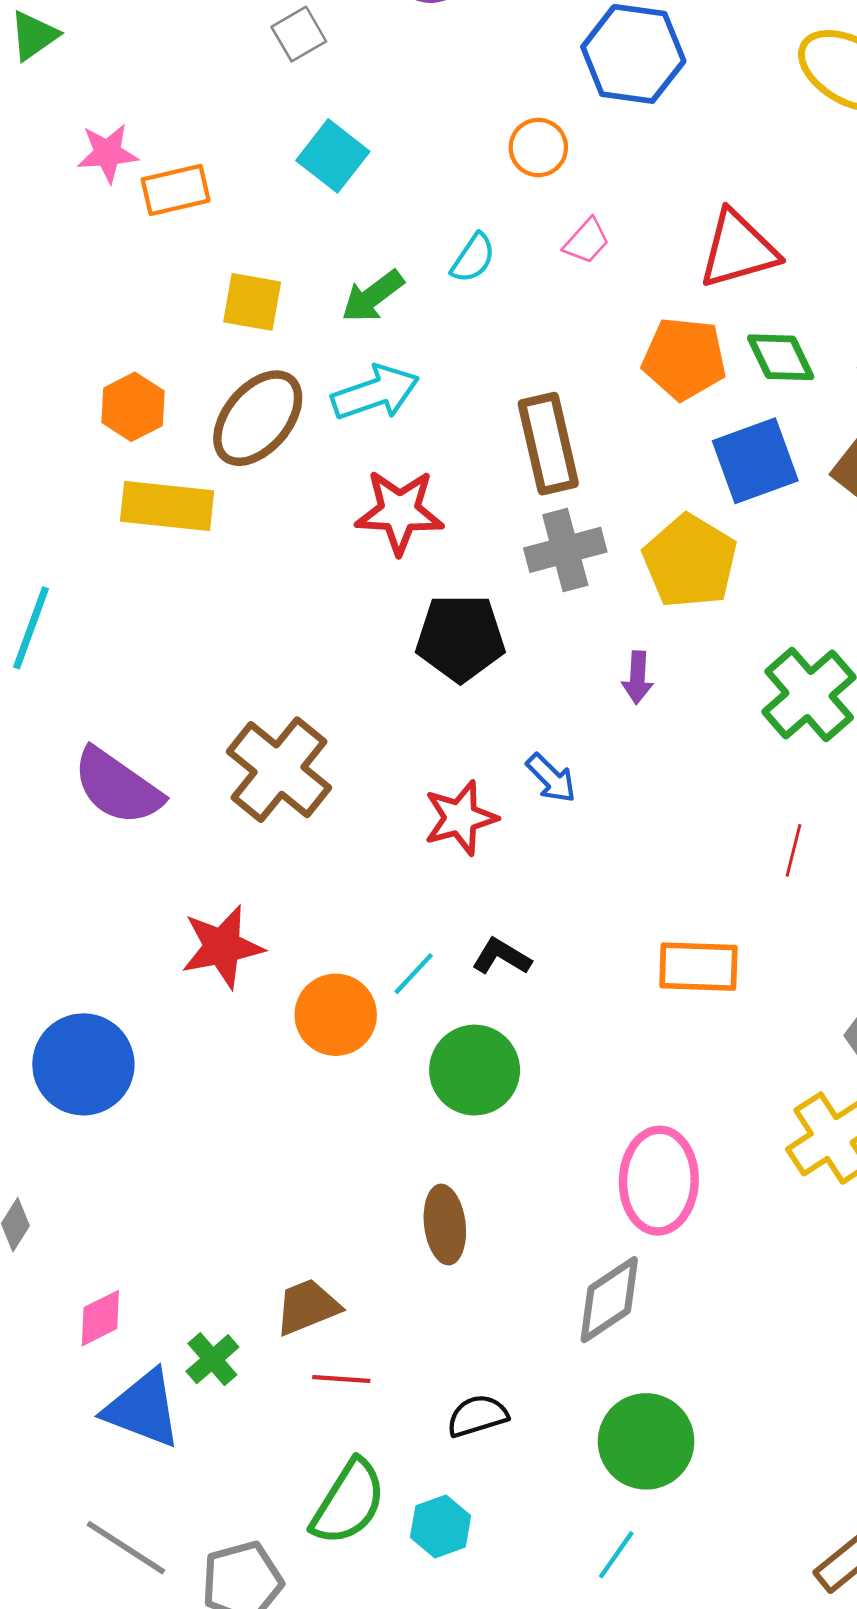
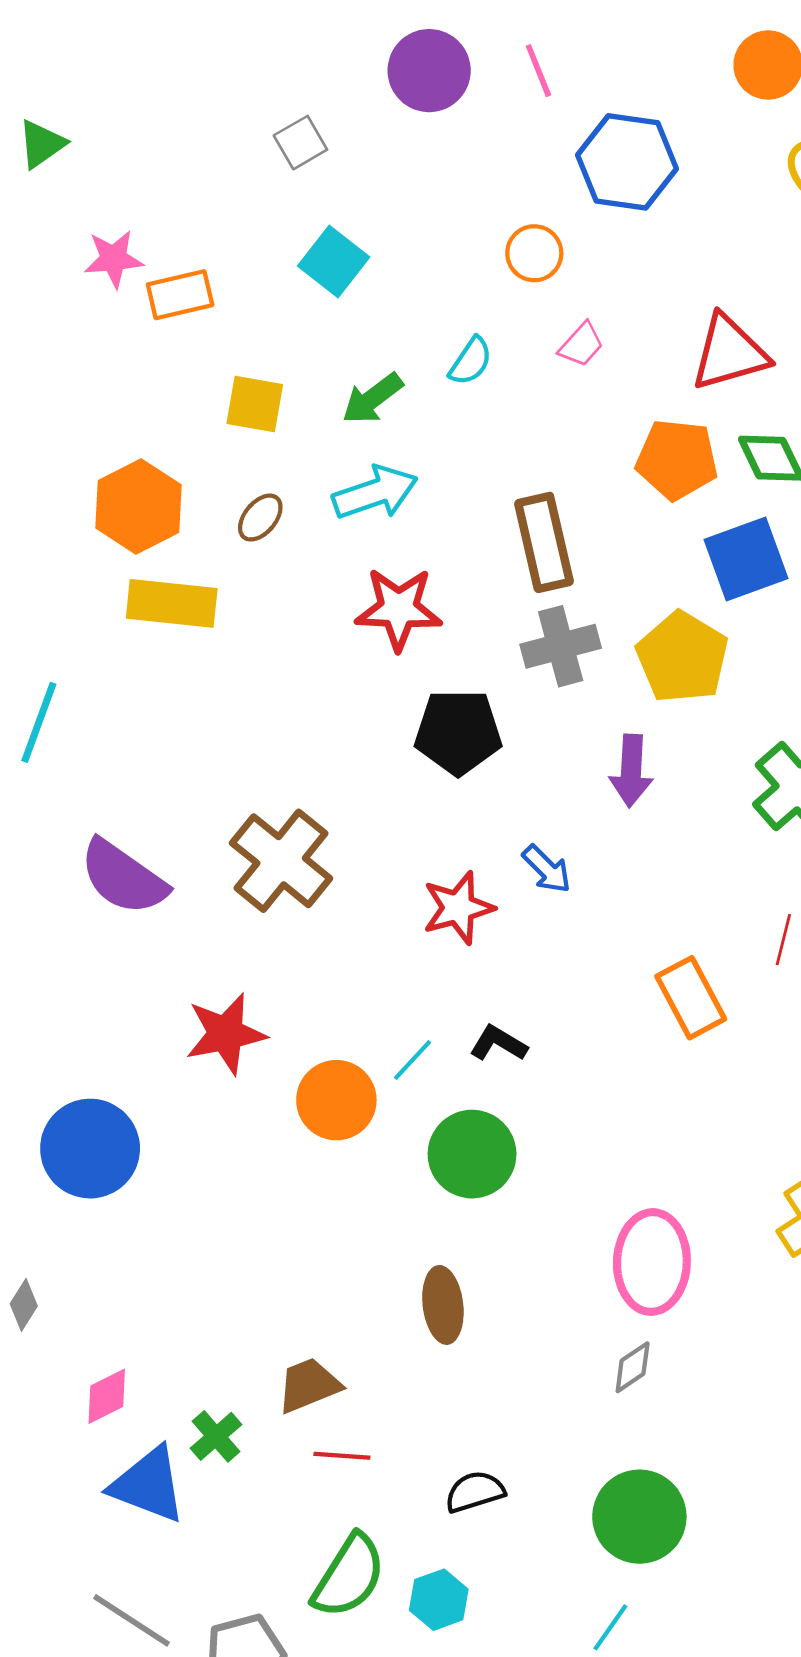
orange hexagon: (133, 407) -> (139, 506), size x1.4
brown ellipse: (258, 418) -> (260, 518), size x0.5
purple arrow: (638, 678) -> (631, 771), size x1.4
orange rectangle: (698, 967) -> (691, 998), moved, turned 60
gray diamond: (609, 1300) -> (633, 1367), moved, size x0.6

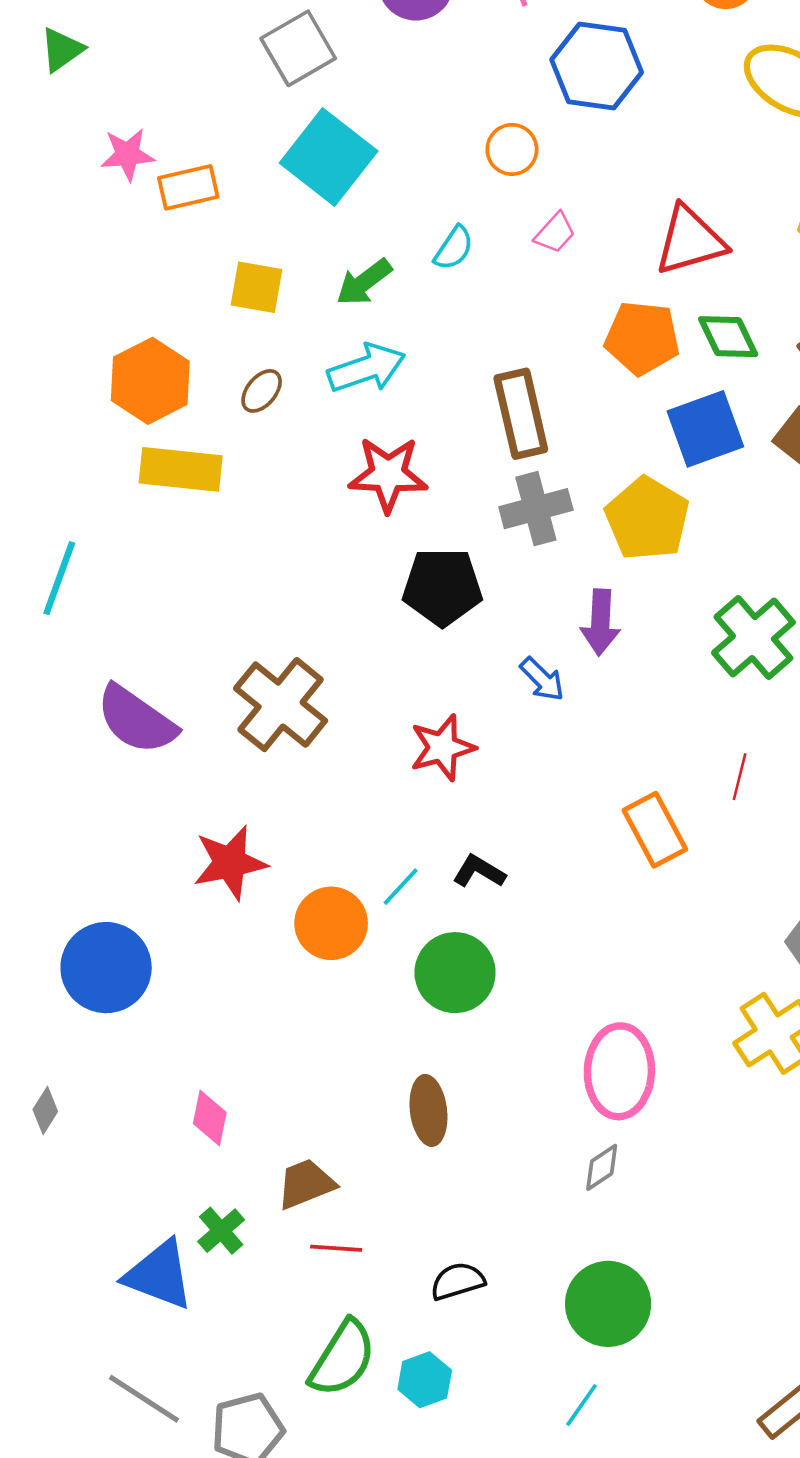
gray square: (300, 143) -> (298, 48), size x1.5
cyan square: (334, 262) -> (329, 157), size x1.5
blue arrow: (547, 869) -> (542, 679), moved
pink diamond: (107, 1396) -> (210, 1118), moved, turned -52

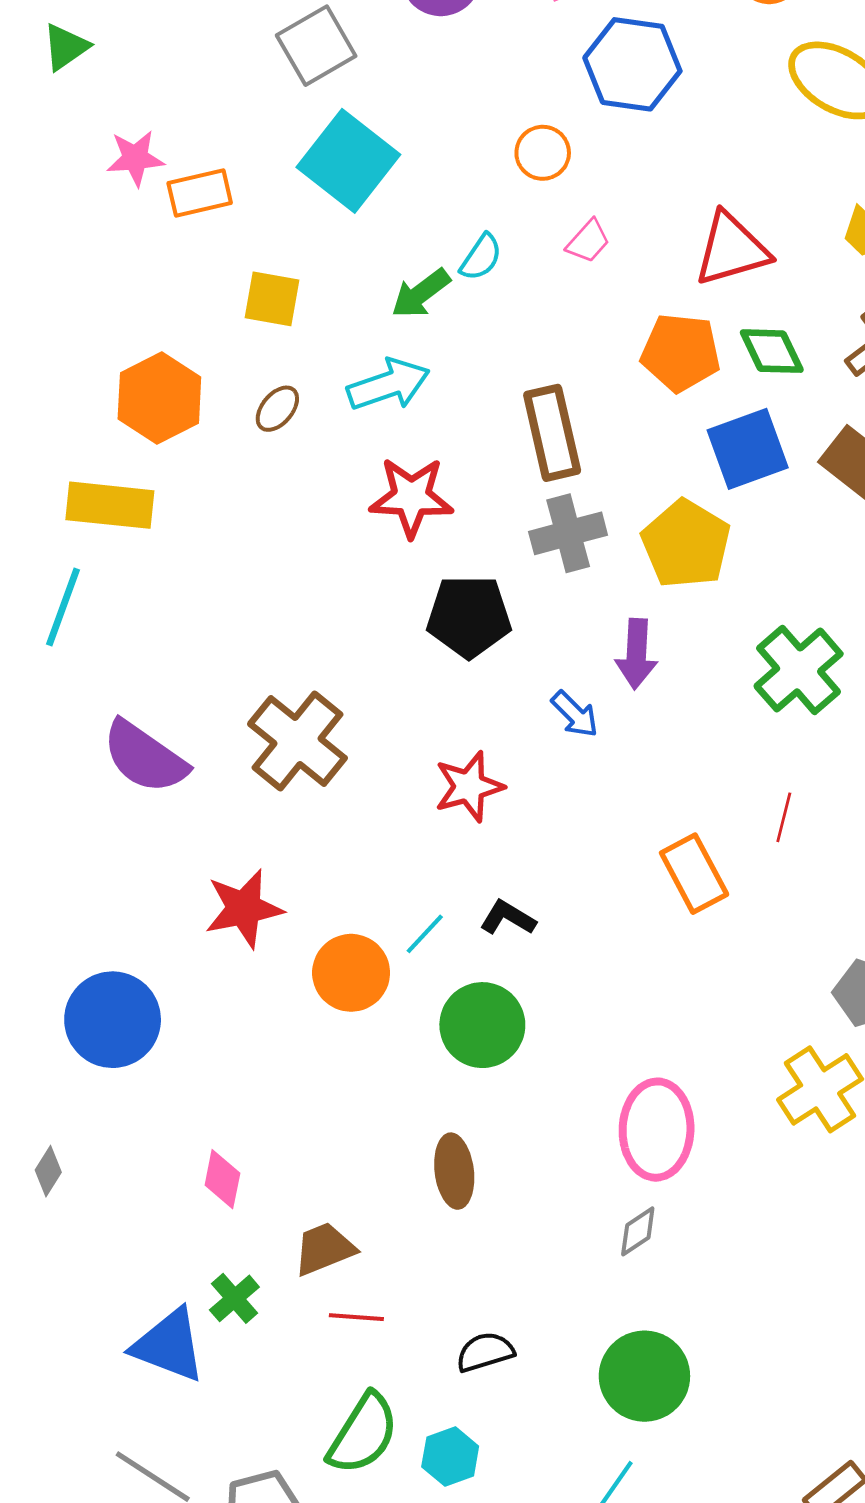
green arrow: (364, 282) -> (421, 293), moved
yellow rectangle: (181, 469) -> (110, 505), moved

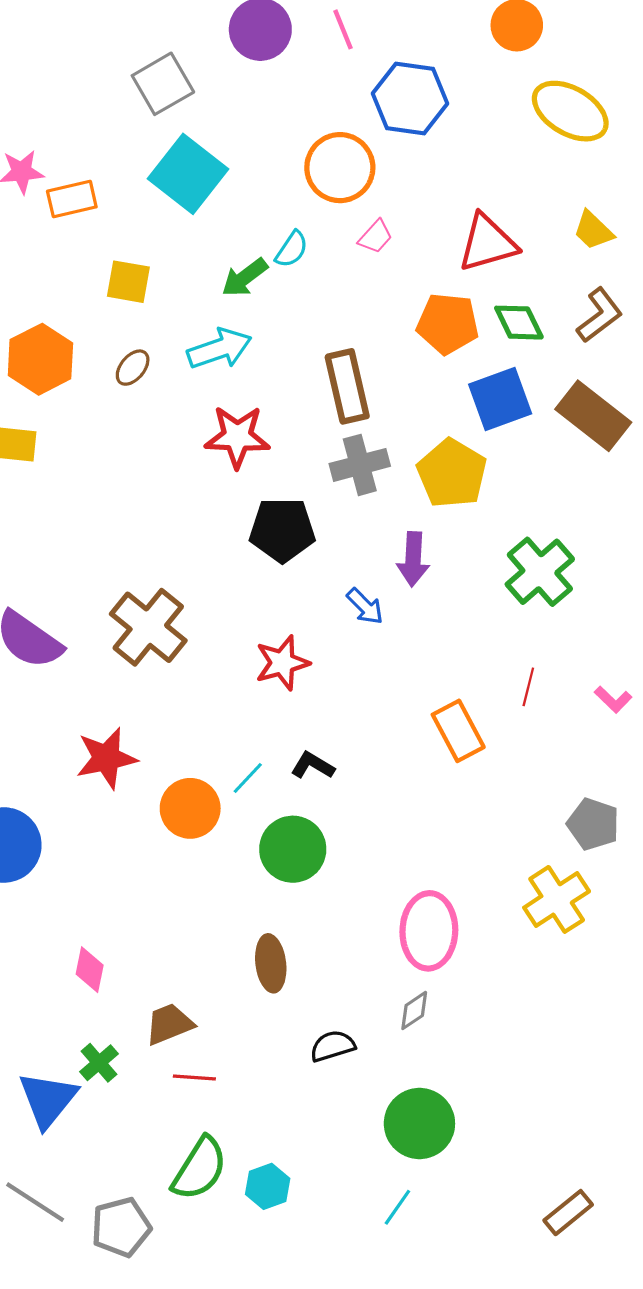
orange circle: (543, 153) -> (340, 168), size x1.6
blue triangle: (169, 1345) -> (48, 1099), turned 48
black semicircle: (485, 1352) -> (333, 1046), moved

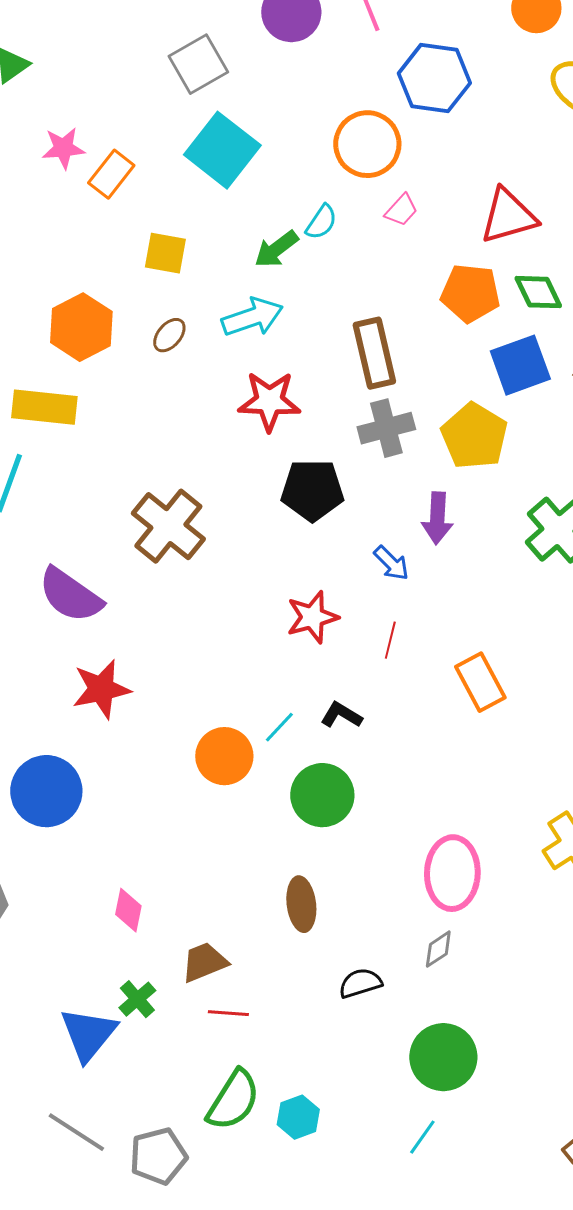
orange rectangle: (72, 199) -> (111, 174), turned -39
brown cross: (148, 627) -> (168, 526), moved
red line: (528, 687) -> (390, 640), moved
red star: (106, 758) -> (101, 689), moved

